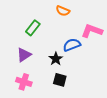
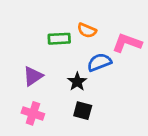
orange semicircle: (63, 11) -> (87, 30), moved
green rectangle: (33, 28) -> (59, 39), moved, turned 49

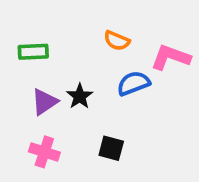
green rectangle: (59, 39) -> (33, 52), moved
black star: (77, 82) -> (80, 96), moved

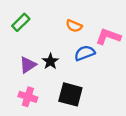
green rectangle: (33, 52) -> (21, 22), moved, turned -42
black square: (111, 148) -> (70, 94), size x1.5

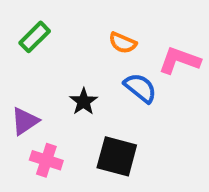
blue semicircle: (85, 53) -> (140, 88), turned 60
purple triangle: (28, 65) -> (25, 121), moved

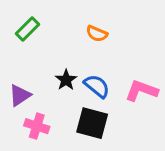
pink L-shape: (179, 60) -> (141, 91), moved
blue semicircle: (140, 88) -> (97, 86), moved

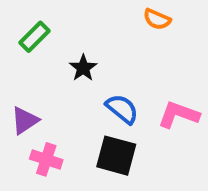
orange semicircle: (97, 34) -> (157, 19), moved
black star: (66, 80) -> (83, 68), moved

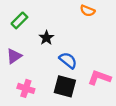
pink L-shape: (179, 115) -> (99, 78), moved
purple triangle: (25, 120) -> (14, 56), moved

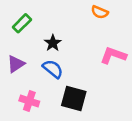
blue semicircle: (68, 60) -> (53, 69), moved
pink L-shape: (99, 78) -> (113, 55), moved

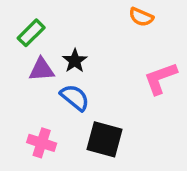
pink L-shape: (113, 55) -> (160, 78), turned -40
purple triangle: (16, 64) -> (42, 69), moved, turned 30

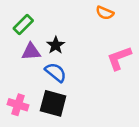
black square: (104, 139) -> (53, 103), moved
pink cross: (42, 143) -> (18, 105), moved

